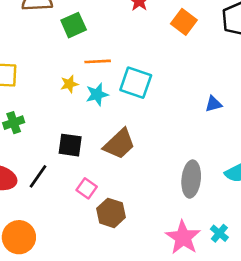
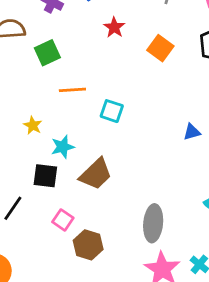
cyan square: (136, 83) -> (112, 111), size x0.7
yellow star: (69, 84) -> (33, 125), moved, turned -30
cyan star: (97, 94) -> (63, 147), moved
gray ellipse: (191, 179) -> (153, 223), moved

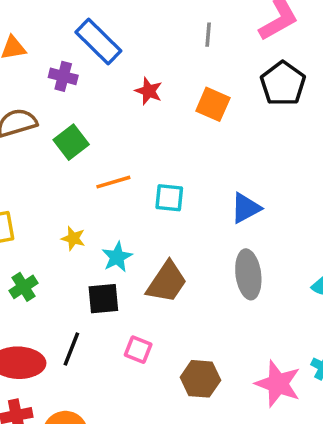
blue triangle: (192, 132) -> (246, 208), moved, size x1.4
gray ellipse: (153, 223) -> (248, 274), moved
brown hexagon: (88, 245) -> (200, 379), moved

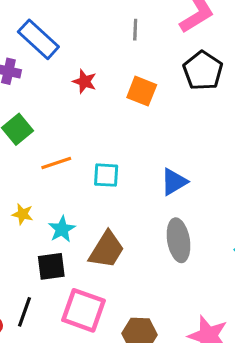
pink square: (138, 350) -> (83, 310), size x1.8

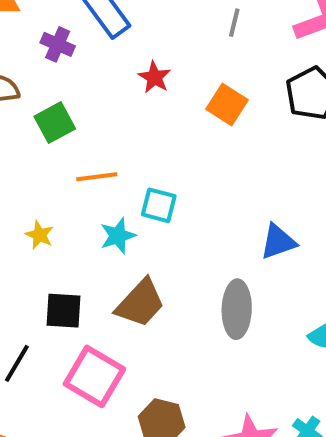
blue triangle: (174, 182) -> (278, 242), moved
cyan star: (62, 229) -> (118, 236), moved

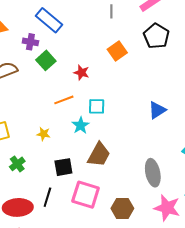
red star: (154, 77) -> (81, 72), moved
orange square: (227, 105) -> (117, 51), turned 36
green square: (55, 123) -> (46, 60), moved
gray ellipse: (237, 309) -> (153, 173), moved

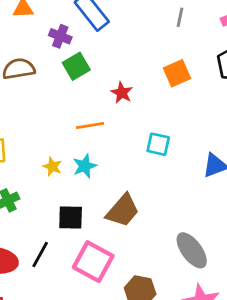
cyan square: (97, 106) -> (158, 144), moved
cyan star: (81, 125) -> (85, 166), moved
gray ellipse: (153, 173) -> (192, 250), turned -36

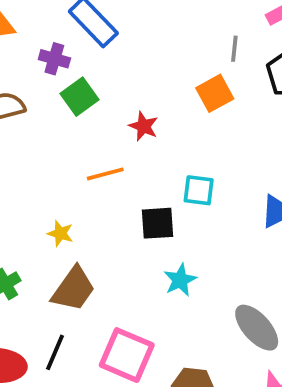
gray line: (180, 17) -> (234, 49), moved
cyan star: (85, 166) -> (180, 280), moved
brown trapezoid: (123, 211) -> (73, 289), moved
black square: (71, 218) -> (158, 223), moved

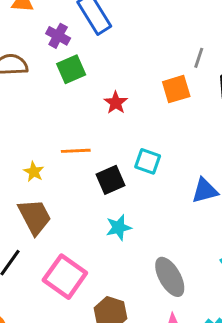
orange line: (105, 174) -> (76, 151), moved
black square: (158, 223) -> (110, 180), turned -32
brown trapezoid: (73, 289) -> (35, 217), turned -75

